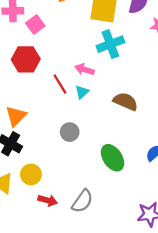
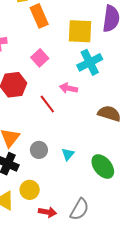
pink square: (35, 24) -> (40, 58), moved
cyan triangle: (82, 92) -> (68, 154), moved
gray circle: (70, 132) -> (39, 150), moved

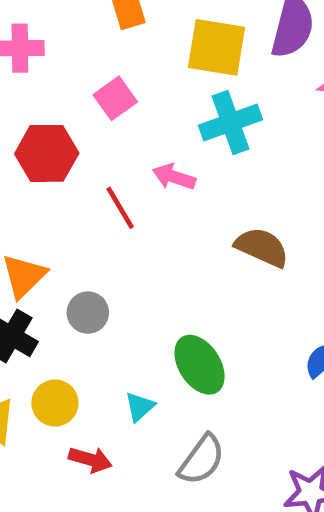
cyan triangle: (68, 154) -> (140, 407), moved
green ellipse: (103, 166) -> (200, 365), moved
gray semicircle: (79, 209) -> (202, 460), moved

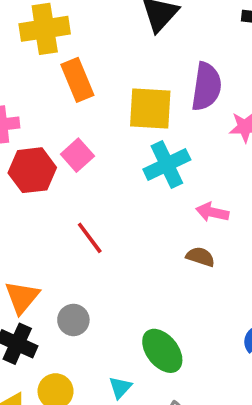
red hexagon: (47, 153) -> (32, 170), moved
pink arrow: (174, 177) -> (212, 212), moved
brown semicircle: (262, 247) -> (200, 257), size x0.7

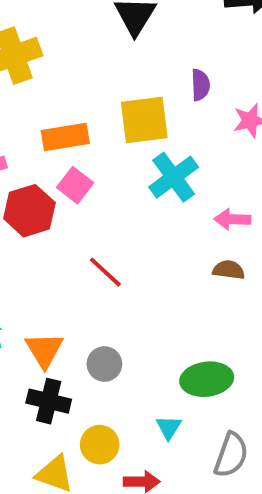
orange rectangle: (77, 80) -> (65, 137), moved, turned -66
purple semicircle: (206, 87) -> (200, 85), size x0.6
green ellipse: (162, 351) -> (207, 379), turned -48

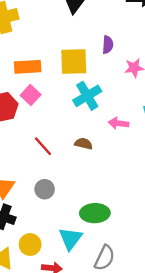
brown semicircle: (229, 270) -> (84, 144), moved
gray circle: (104, 364) -> (45, 189), moved
cyan triangle: (169, 427) -> (70, 239), size x1.6

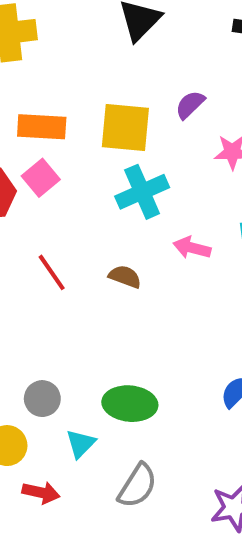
purple semicircle: (108, 45) -> (190, 105), turned -144
gray circle: (45, 189) -> (42, 399), moved
cyan triangle: (70, 239) -> (81, 444), size x0.7

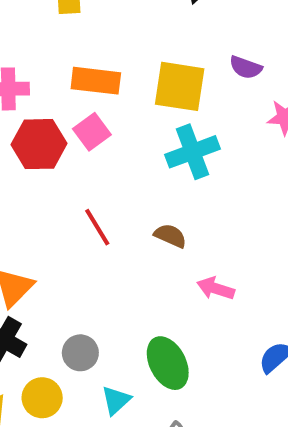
purple semicircle: (190, 105) -> (246, 67), turned -120
pink arrow: (192, 248) -> (216, 288), moved
green ellipse: (130, 404) -> (168, 363), turned 54

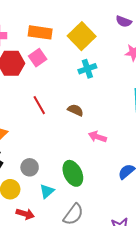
purple semicircle: (246, 67) -> (124, 21), moved
yellow square: (180, 86) -> (82, 36), turned 36
cyan cross: (193, 152) -> (87, 69), size x0.7

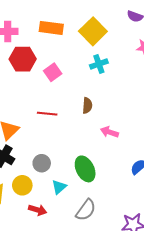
pink square: (38, 58) -> (53, 72), moved
red line: (39, 105) -> (47, 114), moved, turned -54
brown semicircle: (75, 110) -> (87, 106), turned 70

